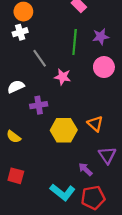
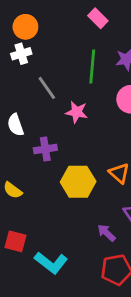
white semicircle: (16, 87) -> (16, 125), turned -84
cyan L-shape: (63, 192) -> (51, 263), moved

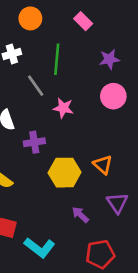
orange circle: (25, 27) -> (30, 18), moved
green line: (92, 67) -> (57, 59), moved
purple arrow: (106, 233) -> (80, 215), moved

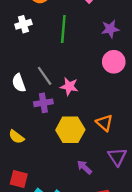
gray line: (36, 86) -> (45, 76), moved
pink star: (63, 108) -> (69, 86), moved

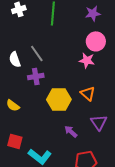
pink star: (69, 86) -> (87, 60), moved

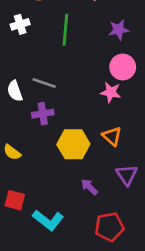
gray line: (37, 53) -> (44, 83), turned -36

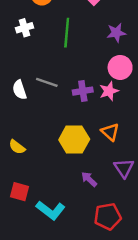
pink star: (111, 92) -> (109, 91), turned -30
purple cross: (43, 114) -> (83, 91), moved

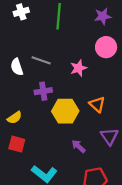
purple cross: (83, 91) -> (43, 91), moved
pink star: (109, 91) -> (78, 68), moved
yellow semicircle: (17, 147) -> (15, 118), turned -72
red square: (20, 192) -> (17, 144), moved

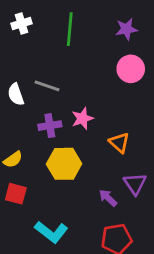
pink star: (78, 68) -> (82, 118), moved
yellow hexagon: (65, 111) -> (64, 164), moved
purple arrow: (78, 146) -> (108, 198), moved

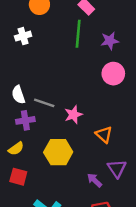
green line: (70, 29) -> (78, 34), moved
gray line: (47, 86) -> (44, 103), moved
purple cross: (50, 126) -> (25, 120), moved

